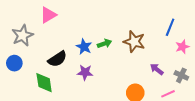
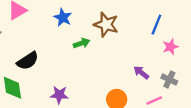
brown star: (134, 42) -> (106, 24), moved
blue star: (84, 47) -> (63, 17), moved
purple star: (85, 72) -> (59, 95), moved

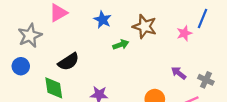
blue line: (156, 24) -> (203, 19), moved
pink star: (170, 47) -> (184, 33), moved

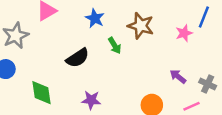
green arrow: (121, 45) -> (115, 46), turned 77
black semicircle: (68, 62) -> (78, 58), moved

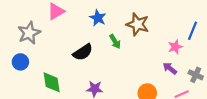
blue line: (204, 17) -> (192, 31), moved
pink star: (184, 33) -> (175, 47), moved

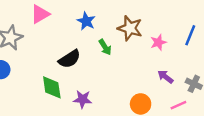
pink star: (175, 47) -> (158, 42), moved
green diamond: (52, 82) -> (52, 87), moved

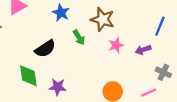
pink star: (158, 42) -> (116, 45), moved
purple arrow: (165, 77) -> (143, 50), moved, turned -56

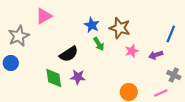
blue star: (61, 13) -> (92, 25), moved
purple star: (58, 87) -> (78, 77), moved

